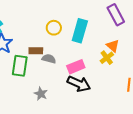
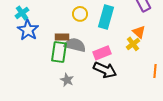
gray semicircle: (49, 59) -> (75, 45), size x1.5
green rectangle: (20, 66) -> (59, 52), moved

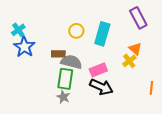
green rectangle: (59, 52) -> (65, 79), moved

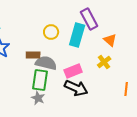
purple rectangle: (138, 18) -> (89, 19), moved
orange triangle: (135, 49) -> (110, 40), moved

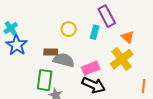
cyan rectangle: (77, 35) -> (95, 32), size x0.6
yellow cross: (104, 62) -> (122, 59), size x1.6
green rectangle: (40, 80) -> (45, 80), moved

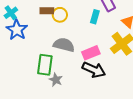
yellow circle: (69, 29) -> (60, 15), moved
brown rectangle: (51, 52) -> (47, 11), moved

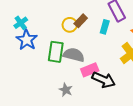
brown rectangle: (47, 11) -> (81, 21), moved, turned -48
pink rectangle: (91, 53) -> (90, 70), moved
green rectangle: (45, 65) -> (56, 52), moved

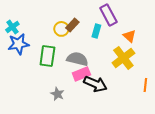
blue star: (27, 40) -> (18, 44), turned 30
gray semicircle: (74, 55) -> (77, 59), moved

